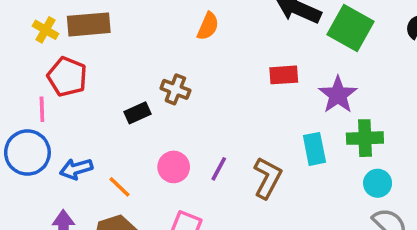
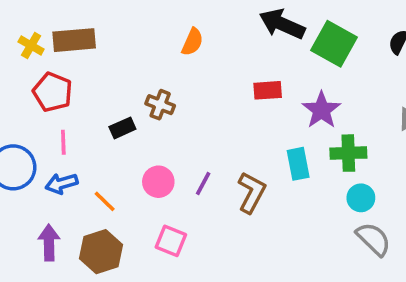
pink line: (42, 109) -> (63, 142), moved

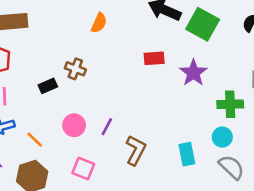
green cross: (348, 153) -> (230, 104), moved
cyan rectangle: (298, 164) -> (187, 154), moved
brown L-shape: (252, 192) -> (136, 150), moved

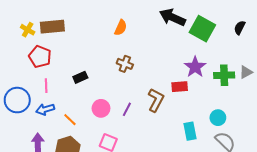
red rectangle: (154, 58) -> (180, 87), moved
brown cross: (75, 69) -> (125, 64), moved
green cross: (230, 104) -> (224, 75), moved
brown L-shape: (136, 150) -> (156, 100), moved

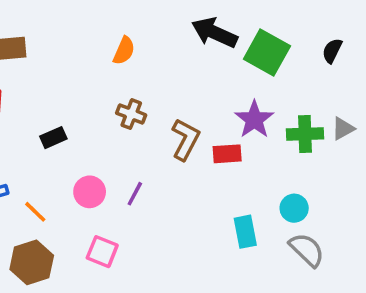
brown L-shape: (156, 100) -> (185, 139), moved

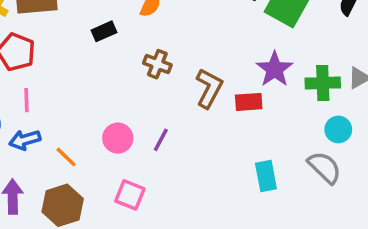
black rectangle: (53, 138) -> (104, 31), moved
cyan circle: (294, 208) -> (338, 129), moved
gray semicircle: (307, 250) -> (324, 167), moved

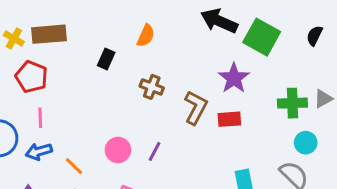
black rectangle: (104, 31) -> (106, 59), turned -42
purple star: (275, 69) -> (234, 78), moved

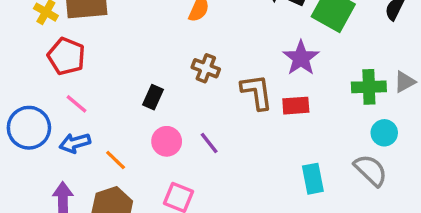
black rectangle: (106, 59) -> (153, 97), moved
brown L-shape: (196, 107) -> (257, 92), turned -36
pink line: (40, 118) -> (77, 104), turned -48
purple line: (155, 151) -> (209, 143), turned -66

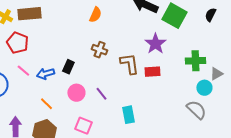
gray triangle: (405, 82) -> (216, 74), moved
blue arrow: (75, 143) -> (45, 74), moved
cyan rectangle: (313, 179) -> (128, 115), moved

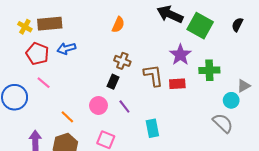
green cross: (195, 61) -> (209, 70), moved
black rectangle: (68, 67) -> (113, 82), moved
blue arrow: (45, 74) -> (66, 48), moved

